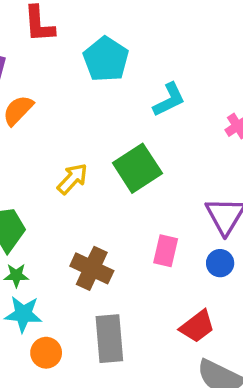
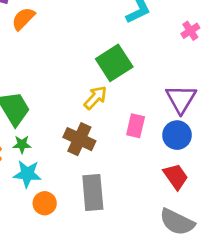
yellow arrow: (72, 179) -> (95, 98), moved
blue circle: (220, 263) -> (177, 135), size x1.4
red trapezoid: (197, 326) -> (176, 177), moved, turned -88

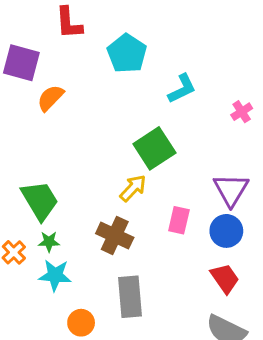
orange circle: (45, 203) -> (81, 323), moved

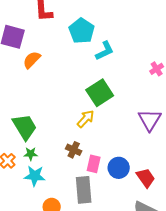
cyan L-shape: (182, 89) -> (105, 51), moved
pink rectangle: (179, 220) -> (94, 164), moved
blue circle: (226, 231) -> (119, 168), moved
brown cross: (115, 236) -> (74, 150), size x0.7

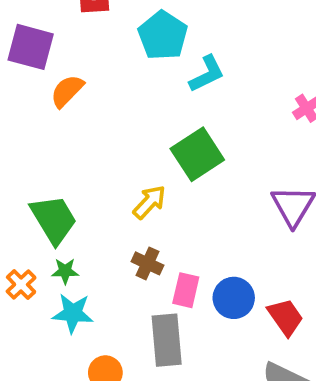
yellow arrow: (86, 119) -> (149, 202), moved

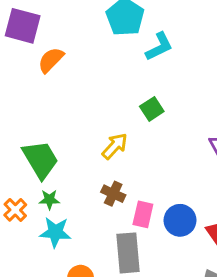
green square: (197, 154) -> (152, 109), size x0.6

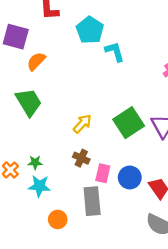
cyan L-shape: (159, 47) -> (115, 52), turned -80
green square: (152, 109) -> (129, 123), moved, size x1.8
green trapezoid: (40, 159) -> (29, 102), moved

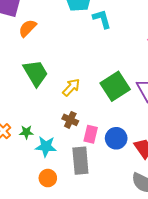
green trapezoid: (29, 102) -> (36, 73), moved
green star: (35, 162) -> (26, 132), moved
cyan star: (39, 186) -> (46, 146), moved

